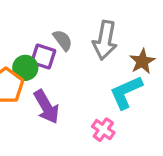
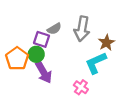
gray semicircle: (63, 40) -> (54, 29), turned 96
green circle: (25, 68) -> (36, 54), moved

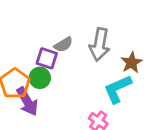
purple arrow: (44, 72) -> (27, 101), moved

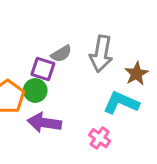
cyan L-shape: (118, 89) -> (121, 103), turned 48
purple arrow: (27, 101) -> (44, 123), moved, turned 128

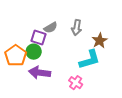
gray arrow: (101, 54) -> (77, 28), size x0.7
cyan L-shape: (121, 103) -> (90, 60), turned 140

